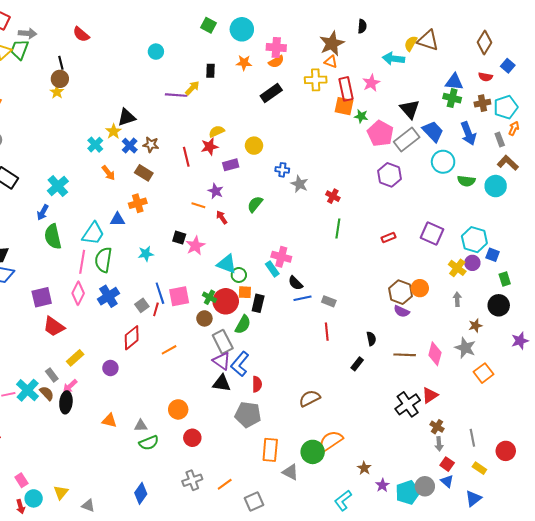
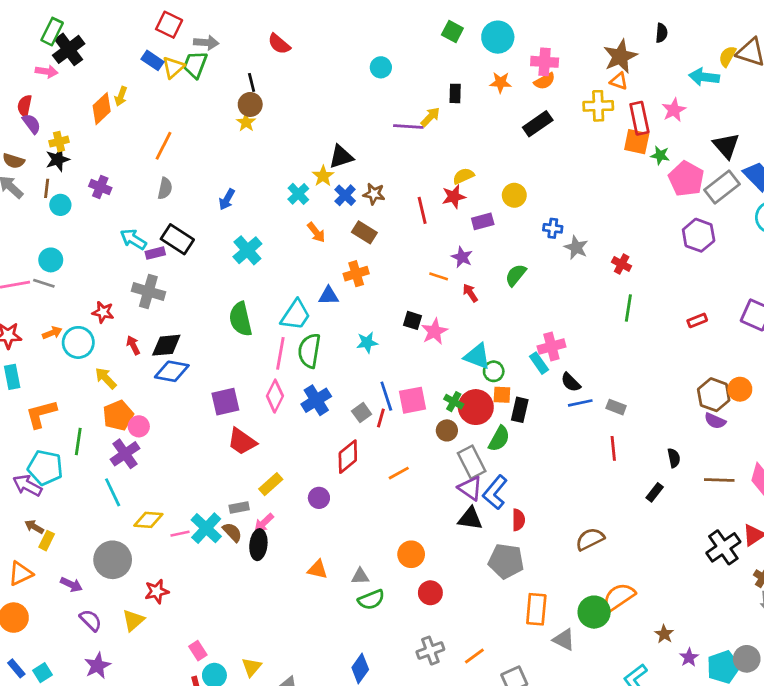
blue arrow: (43, 212) -> (227, 199), moved
pink cross: (281, 257) -> (551, 347), turned -30
gray rectangle: (52, 375) -> (239, 507), turned -64

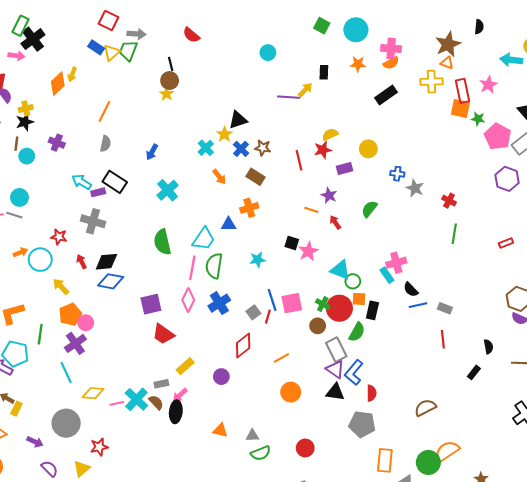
orange circle: (411, 554) -> (291, 392), moved

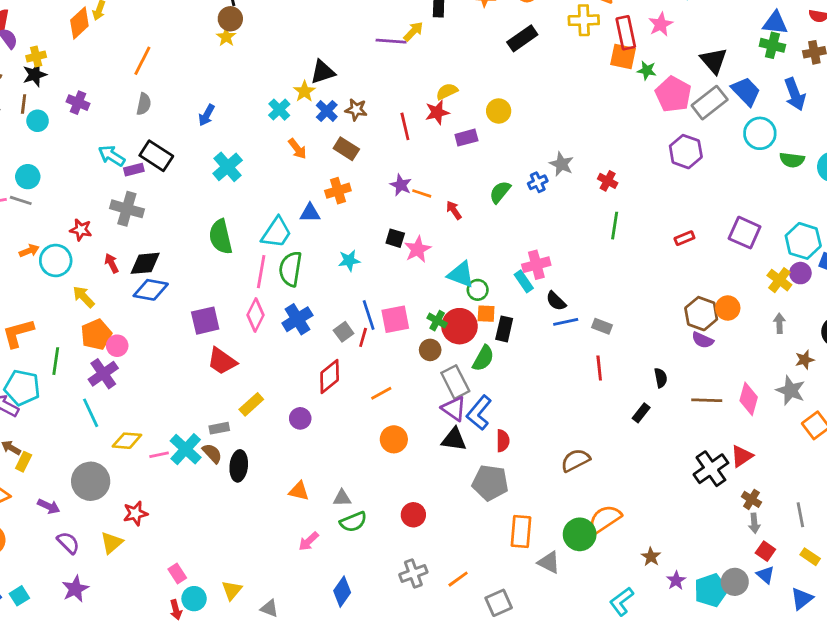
blue cross: (397, 174) -> (538, 182), moved, turned -32
purple star: (329, 195) -> (401, 185), moved
pink arrow: (180, 395) -> (309, 541), moved

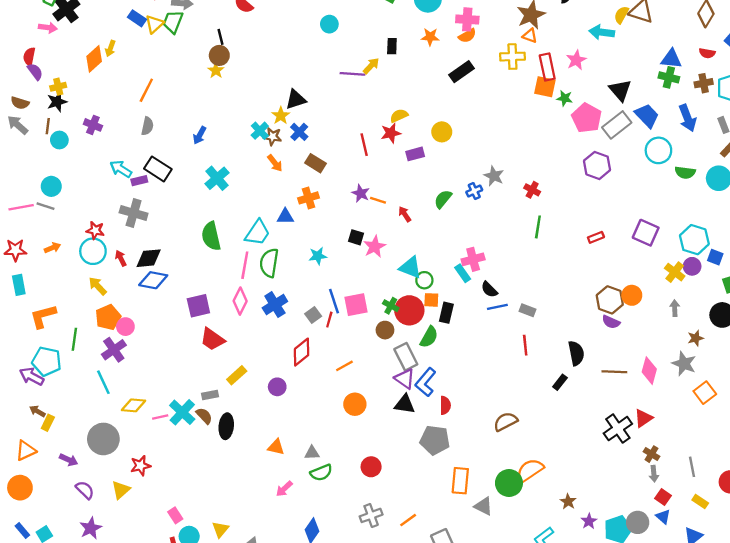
brown star: (356, 110) -> (273, 137), moved
cyan circle: (56, 260) -> (93, 251), moved
black semicircle: (661, 378) -> (576, 353), size x1.5

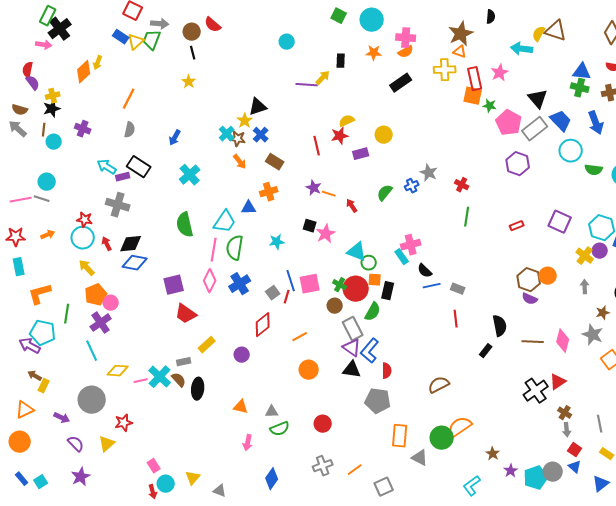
brown circle: (219, 55) -> (192, 32), moved
pink arrow: (284, 489) -> (248, 443), turned -35

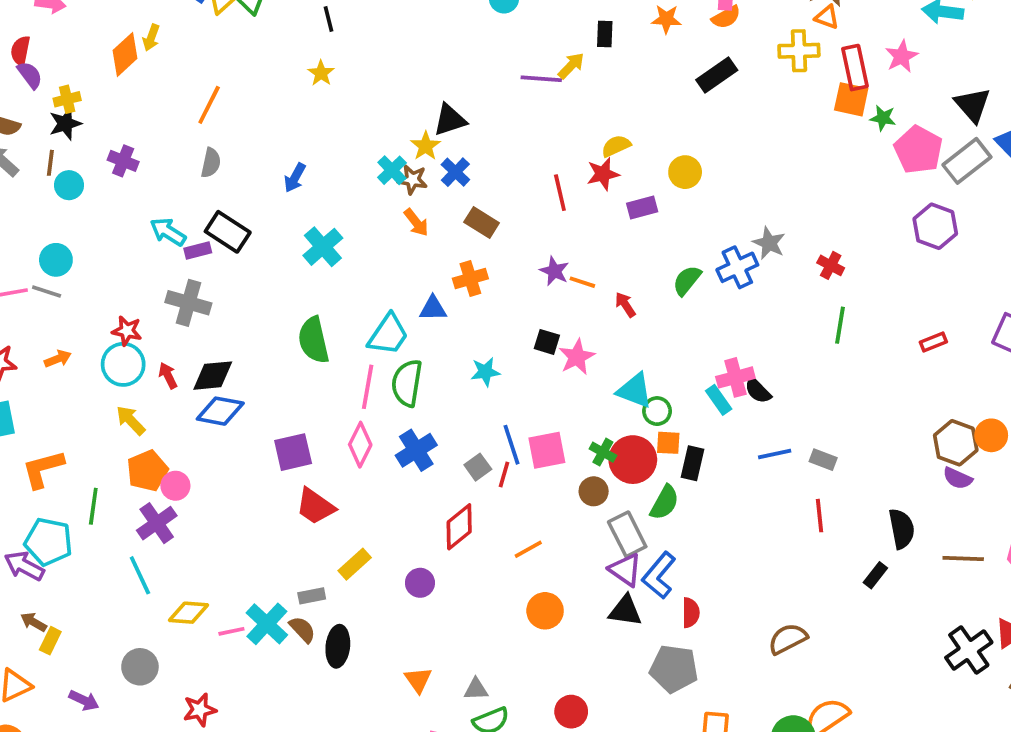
blue cross: (412, 186) -> (737, 267), size x1.5
black semicircle: (425, 271) -> (758, 391), moved
gray circle: (92, 400) -> (140, 667), size x0.7
orange triangle: (241, 407) -> (418, 680), turned 42

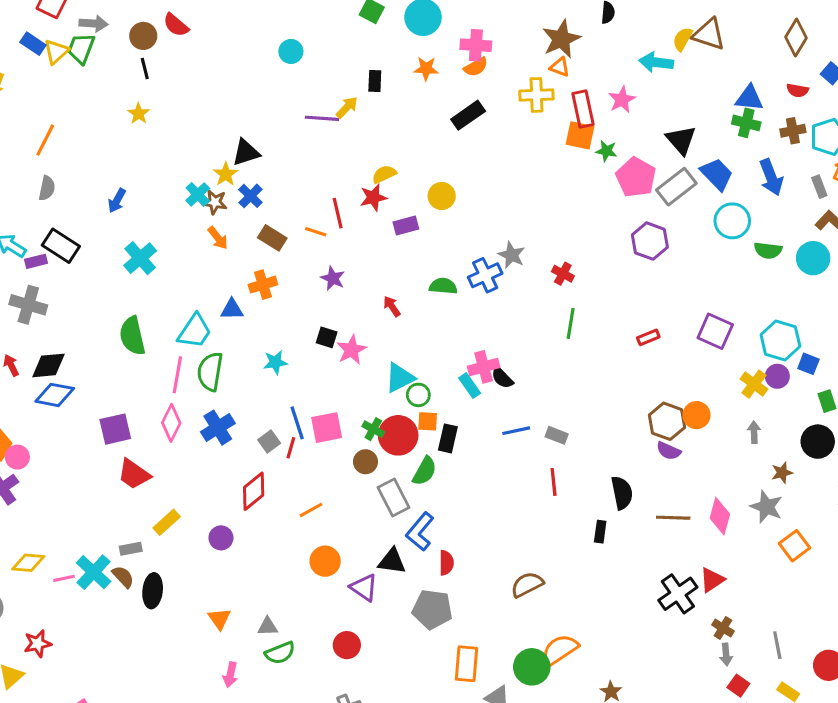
green semicircle: (687, 280) -> (443, 286), turned 56
orange line: (582, 282) -> (316, 232), moved
cyan triangle: (635, 391) -> (400, 378), turned -48
purple triangle: (625, 570) -> (364, 588), moved
black rectangle: (875, 575) -> (600, 532), turned -30

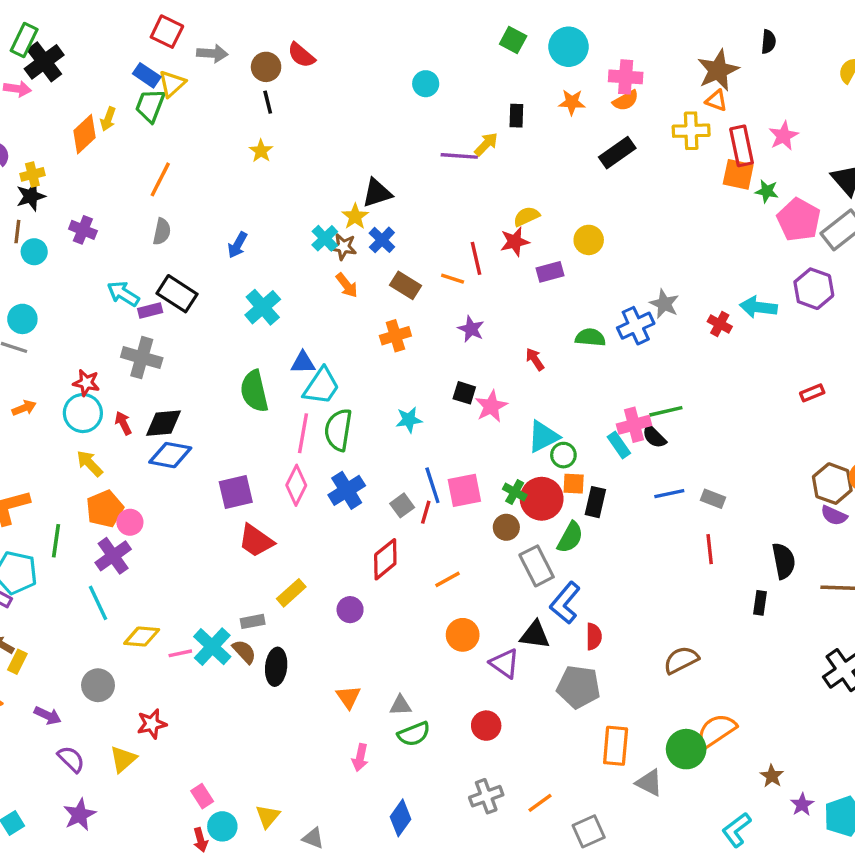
green trapezoid: (81, 48) -> (150, 106), moved
cyan arrow: (656, 62) -> (758, 307), moved
blue triangle: (232, 309) -> (303, 363), moved
green line: (571, 323) -> (666, 411), moved, turned 68

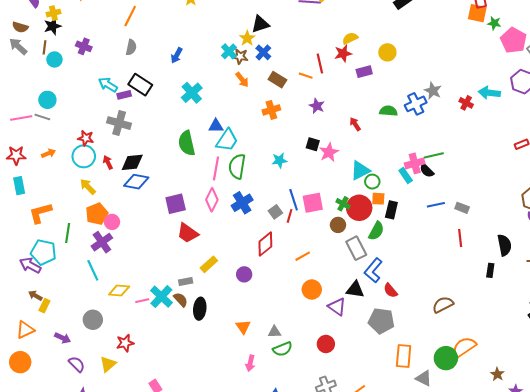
red semicircle: (594, 637) -> (390, 291), turned 140

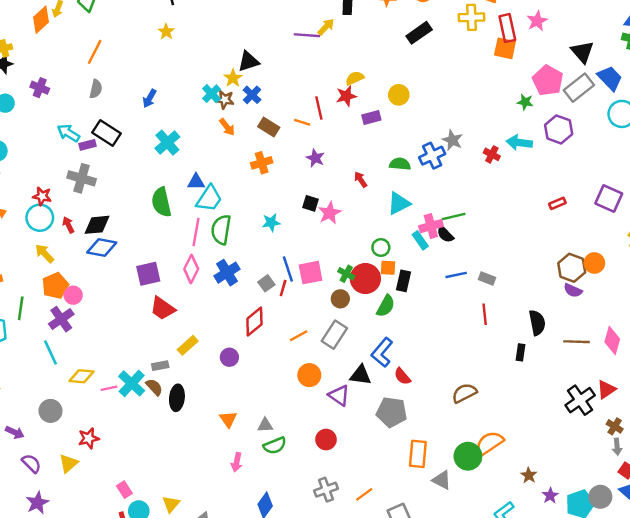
green star: (494, 23) -> (525, 102), moved
cyan triangle: (360, 170) -> (399, 203), moved
gray rectangle: (356, 248) -> (334, 335), moved, turned 60

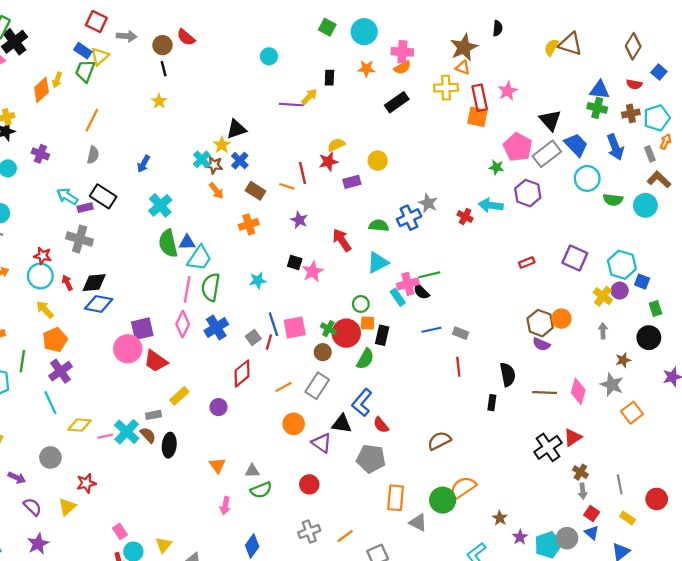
red arrow: (361, 180) -> (342, 240), size x1.5
green semicircle: (161, 202) -> (168, 243), moved
pink circle: (73, 295) -> (128, 349), moved, size x1.6

